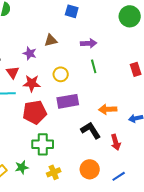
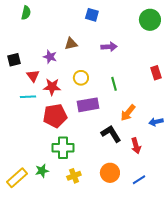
green line: (94, 66) -> (114, 84), moved
orange arrow: (108, 109) -> (128, 113), turned -48

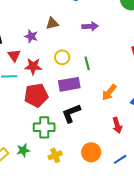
green line: (114, 84) -> (87, 63), moved
black L-shape: (111, 134) -> (71, 113), moved, turned -80

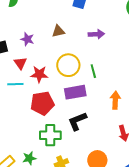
purple star: (31, 36) -> (27, 39), moved
yellow circle: (62, 57) -> (68, 65), size x1.5
orange arrow: (109, 92) -> (115, 100), turned 144

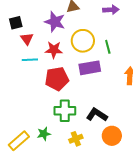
purple star: (27, 39) -> (55, 22), moved, size x1.5
red triangle: (20, 63) -> (27, 39), moved
black L-shape: (77, 121) -> (97, 115), moved, turned 55

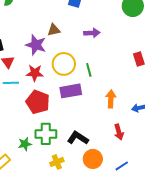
red pentagon: (57, 79) -> (38, 102), turned 30
green star: (44, 134) -> (25, 144), moved

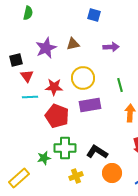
purple star: (36, 45) -> (46, 48), moved, turned 30
green line: (89, 70) -> (120, 85), moved

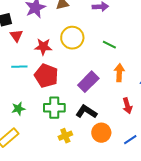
green line: (120, 85) -> (109, 45), turned -48
cyan line: (30, 97) -> (19, 67), moved
purple rectangle: (90, 105) -> (88, 82), moved, turned -35
green star: (44, 158) -> (18, 109), moved

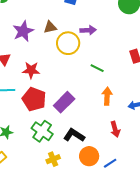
yellow circle: (72, 38) -> (68, 43), moved
purple rectangle: (88, 82) -> (64, 102), moved
green cross: (54, 108) -> (42, 131), turned 35
blue line: (130, 140) -> (110, 163), moved

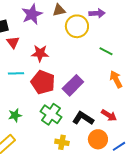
orange arrow: (107, 96) -> (116, 79), turned -30
red arrow: (115, 129) -> (109, 115), moved, turned -42
yellow cross: (53, 159) -> (62, 142), turned 32

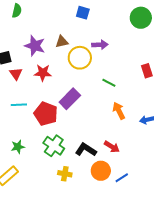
purple star: (32, 14) -> (35, 46), turned -30
red star: (40, 53) -> (43, 73), moved
purple rectangle: (73, 85) -> (70, 99), moved

